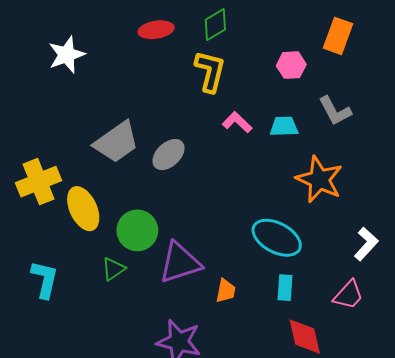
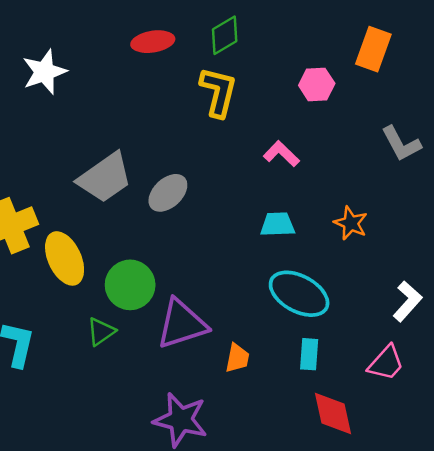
gray L-shape: (335, 111) -> (401, 144), moved
pink L-shape: (237, 122) -> (281, 154), moved
cyan trapezoid: (284, 126) -> (278, 224), moved
orange star: (319, 179) -> (351, 223), size x0.6

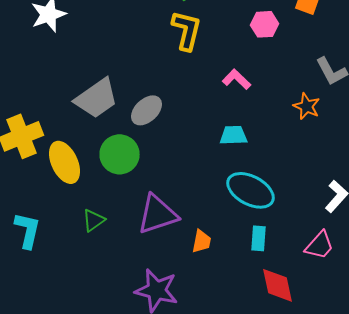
orange star: (351, 223) -> (306, 106), moved
green circle: (130, 285) -> (120, 154), moved

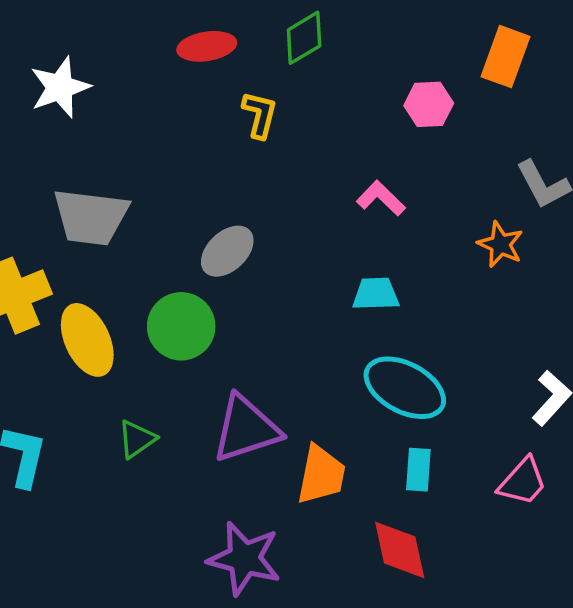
yellow L-shape: (186, 30) -> (260, 115), moved, size x0.7
gray trapezoid: (96, 98) -> (91, 217), moved, turned 42
orange trapezoid: (202, 241) -> (321, 475), size x1.5
red diamond: (278, 285) -> (400, 550), moved

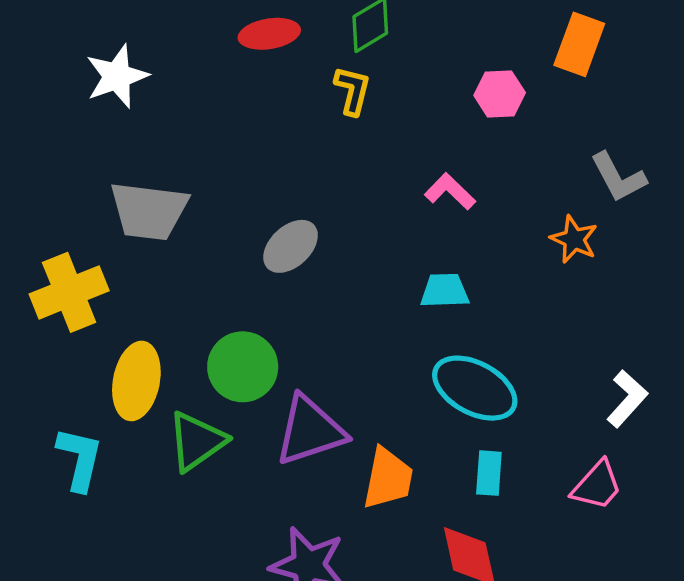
yellow L-shape: (260, 115) -> (353, 90), moved
green circle: (181, 326) -> (243, 367), moved
yellow ellipse: (87, 340) -> (136, 381), moved, turned 36
green triangle: (137, 439) -> (197, 441), size x1.5

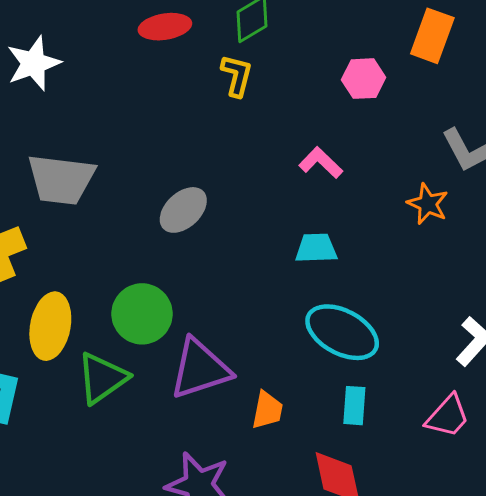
orange trapezoid: (388, 478) -> (267, 410), size x0.7

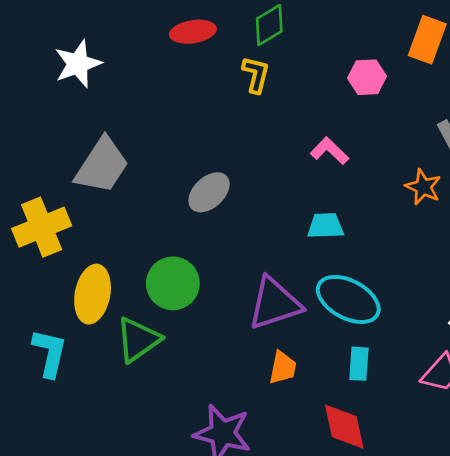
gray trapezoid: (61, 179) -> (102, 166), turned -64
purple triangle: (200, 369) -> (275, 303), moved

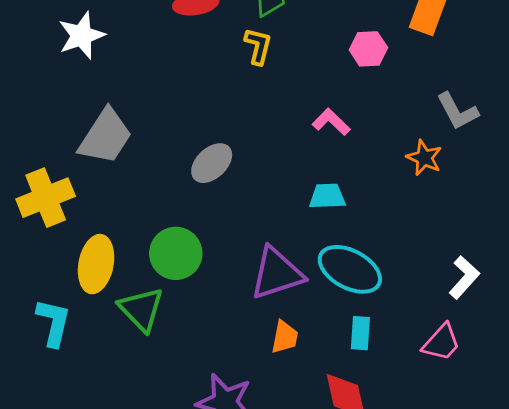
green triangle: (138, 340) -> (141, 309), turned -39

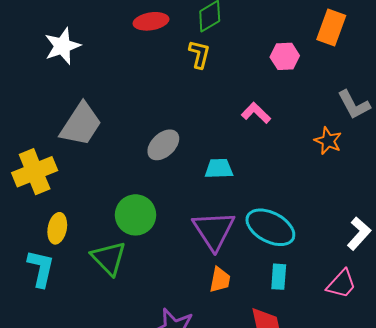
cyan trapezoid: (327, 196) -> (219, 169), moved
yellow ellipse: (96, 264) -> (57, 228), moved, size x0.7
purple triangle: (277, 273) -> (214, 230), turned -45

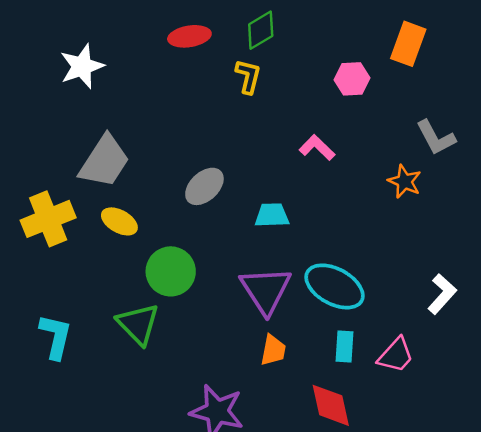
yellow ellipse: (57, 228) -> (119, 221), moved, turned -72
pink trapezoid: (341, 284) -> (396, 355), moved

